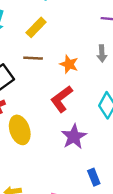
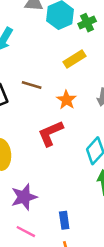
yellow rectangle: (36, 27) -> (75, 59), moved
purple star: (74, 137) -> (24, 197), moved

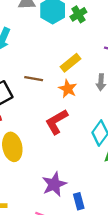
yellow rectangle: (75, 59) -> (71, 63), moved
purple star: (24, 197) -> (54, 184), moved

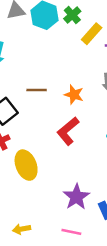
yellow rectangle: (71, 63) -> (92, 34), moved

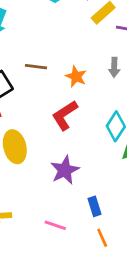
purple star: (76, 197) -> (65, 170), moved

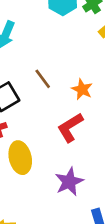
brown line: (36, 67) -> (43, 79), turned 45

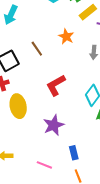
orange star: (82, 89) -> (66, 37), moved

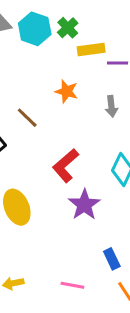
yellow rectangle: (88, 12) -> (91, 49), turned 42
purple star: (54, 125) -> (84, 205), moved

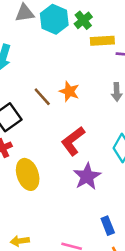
orange star: (67, 91) -> (69, 91), moved

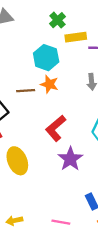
cyan hexagon: (54, 19) -> (46, 58), moved
brown line: (42, 97) -> (26, 91), turned -48

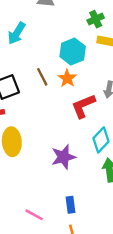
brown line: (26, 91) -> (42, 77), turned 48
red L-shape: (56, 128) -> (83, 106), moved

